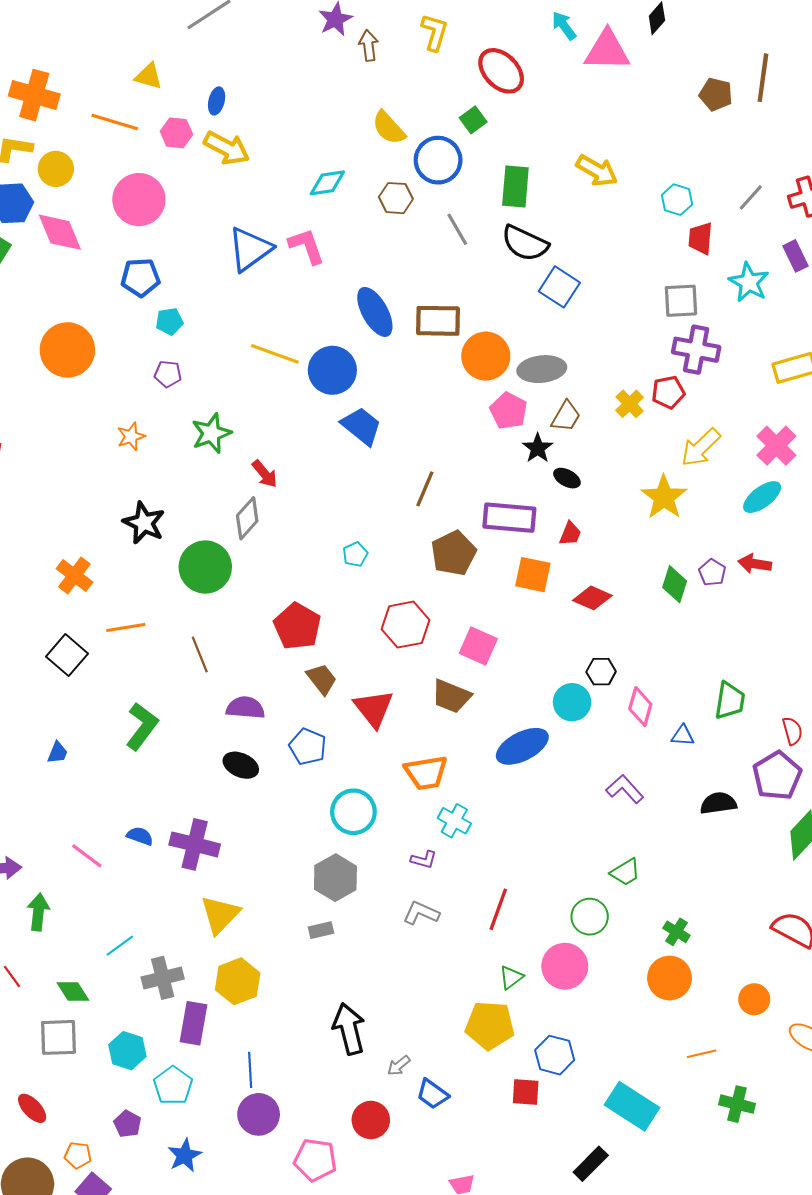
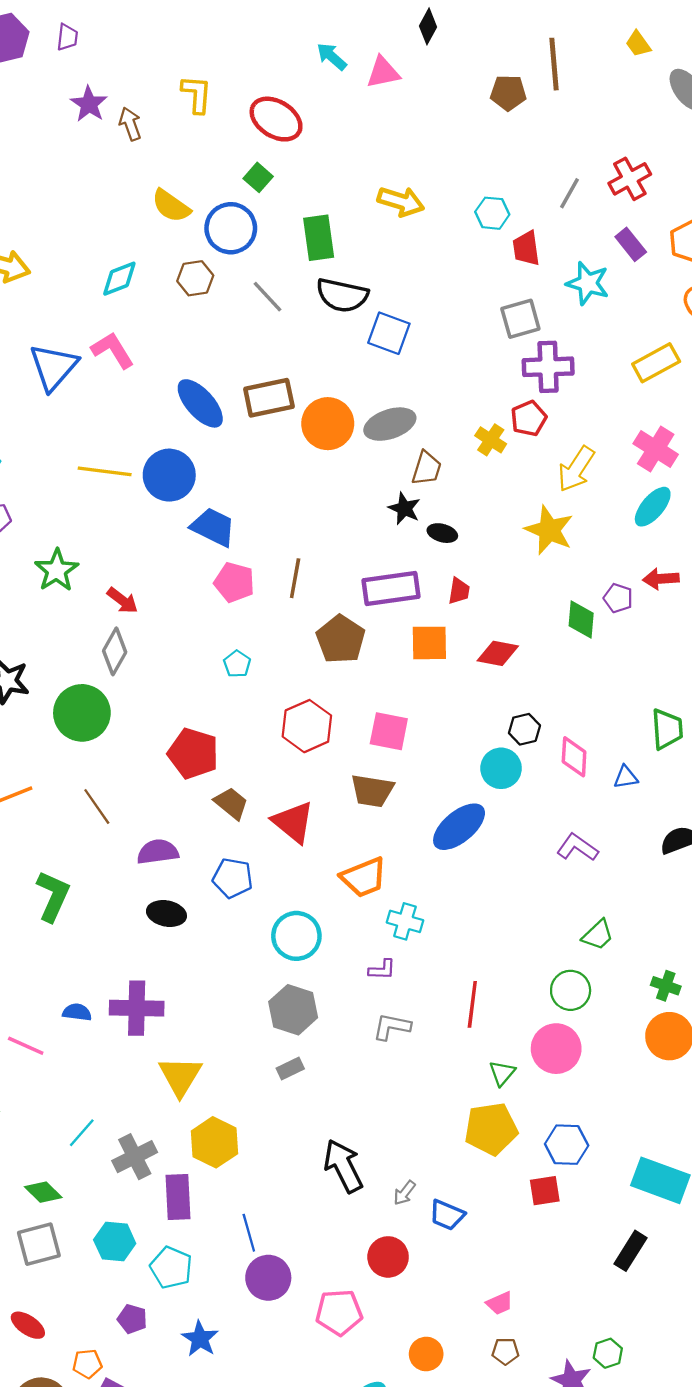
pink triangle: (607, 51) -> (383, 72), size x0.7
pink pentagon: (509, 411) -> (234, 582), moved

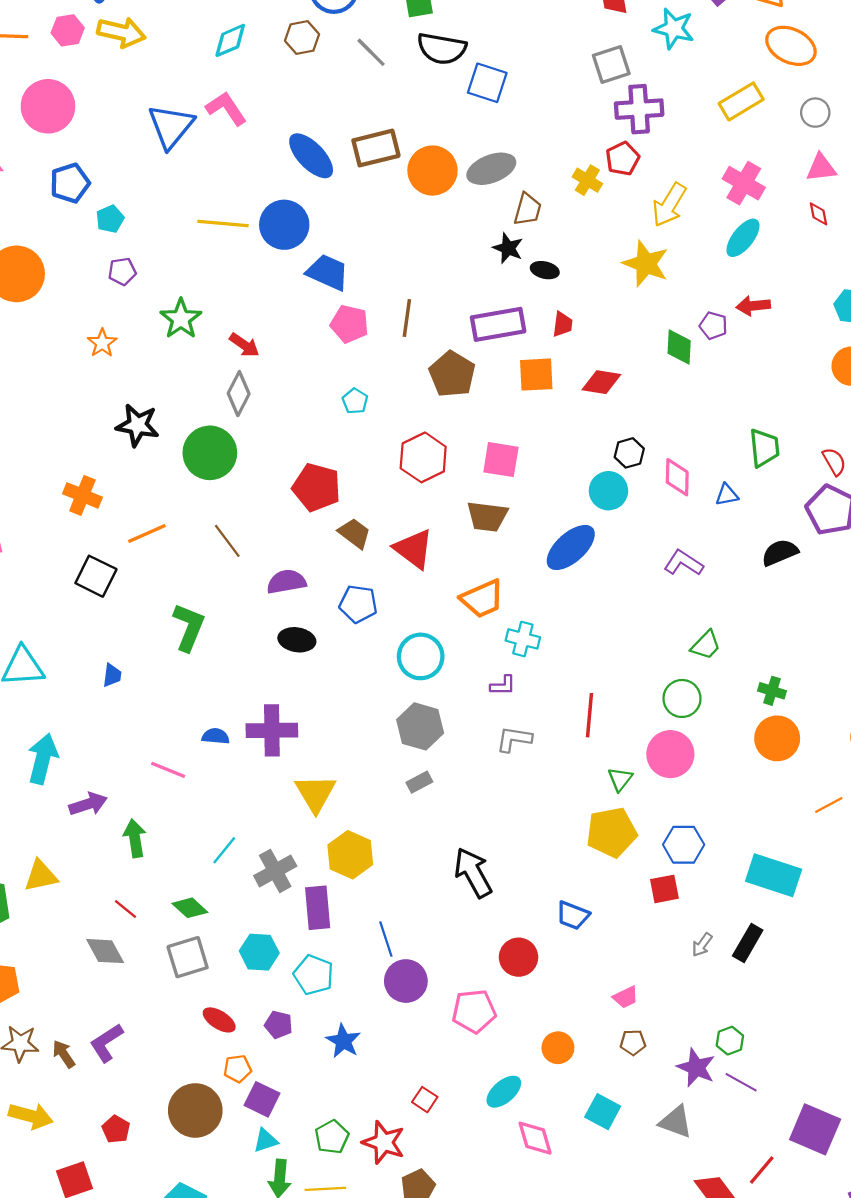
gray arrow: (404, 1193) -> (702, 945), moved
red ellipse: (28, 1325) -> (219, 1020), moved

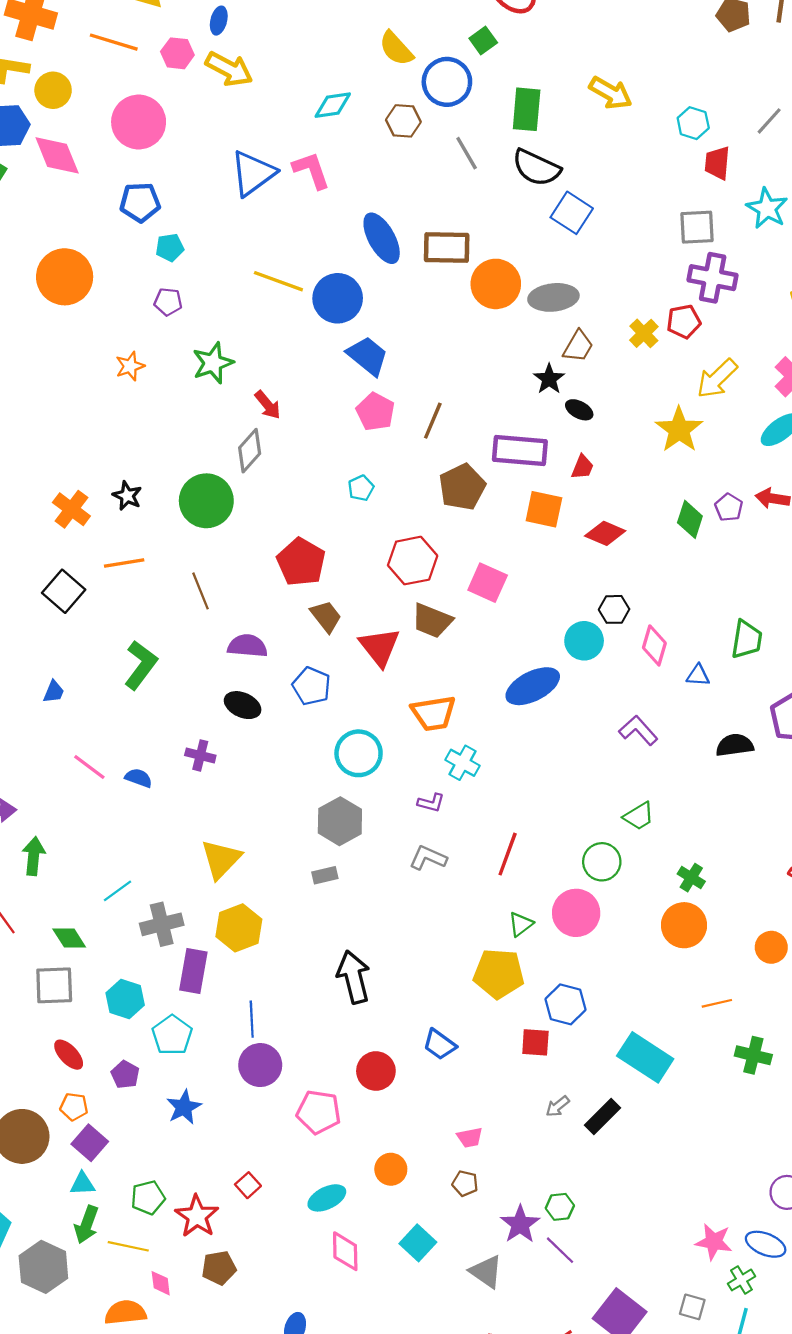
black star: (138, 425) -> (127, 496), moved, size x0.7
brown trapezoid: (487, 516) -> (432, 621), moved
purple cross: (272, 730) -> (200, 755), moved, size x0.6
pink line: (168, 770) -> (89, 767), moved

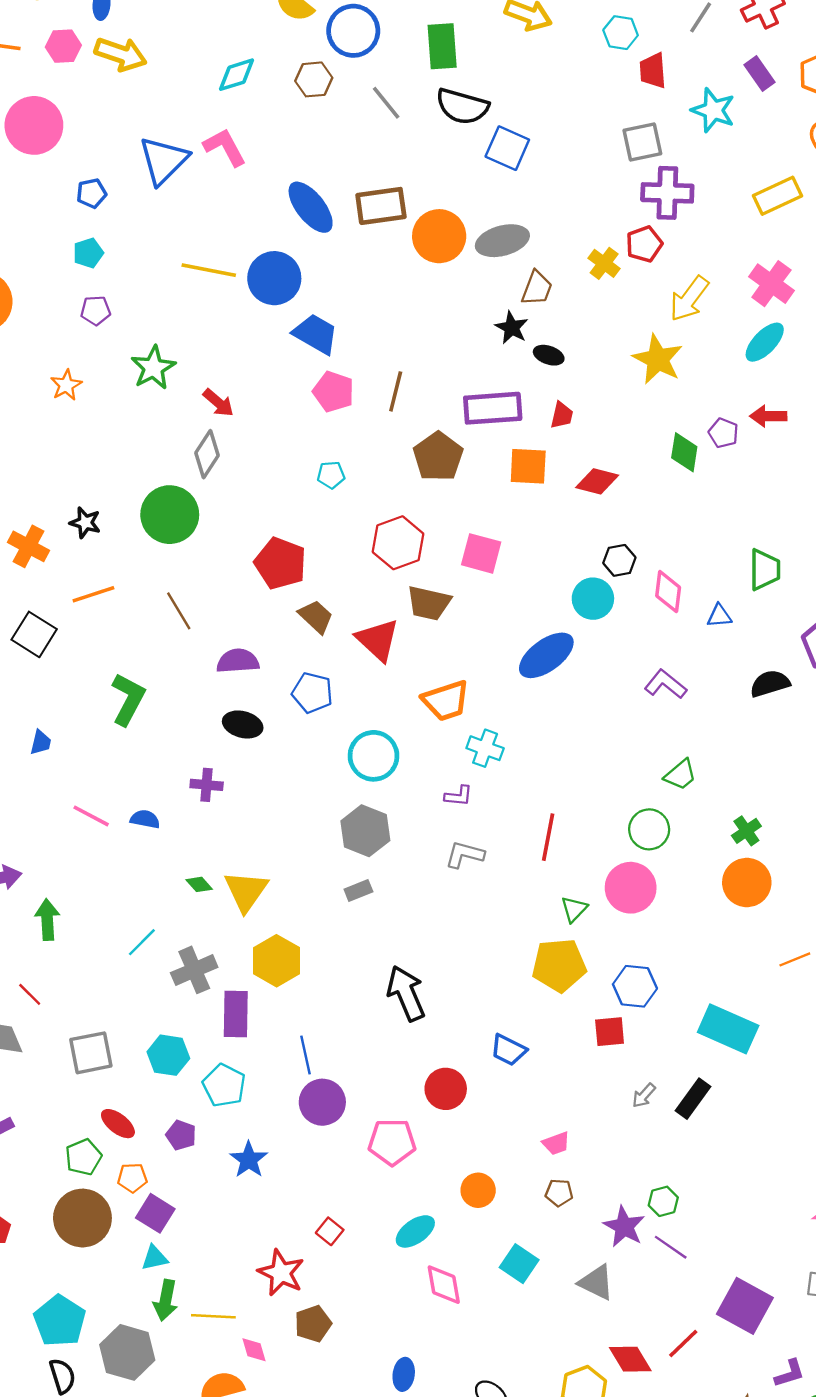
blue pentagon: (140, 202) -> (92, 193), moved, size x0.7
cyan pentagon: (361, 488) -> (331, 475), turned 30
green cross: (691, 878) -> (746, 831), turned 32
green diamond: (69, 938) -> (199, 884), moved, size x0.7
green pentagon: (148, 1198) -> (83, 1157), moved

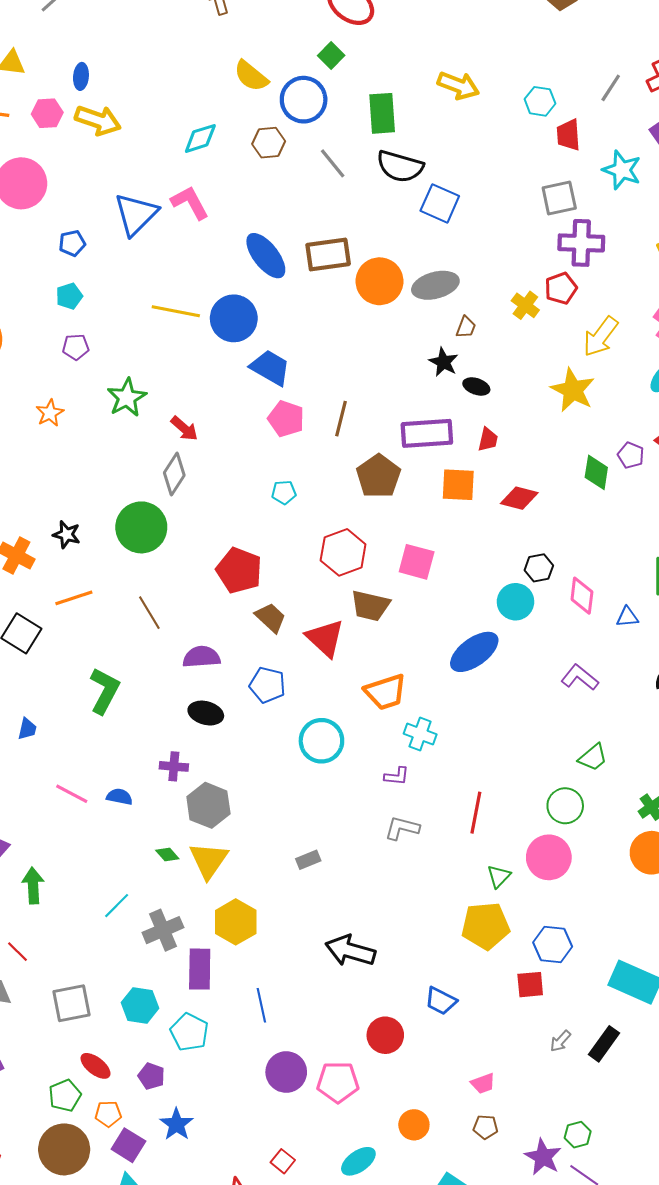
brown trapezoid: (537, 288) -> (466, 327), size x0.7
gray hexagon: (365, 831) -> (208, 805), moved
black arrow: (406, 993) -> (350, 951), turned -51
purple circle: (322, 1102) -> (286, 1072), moved
blue star: (249, 1160) -> (177, 1124), moved

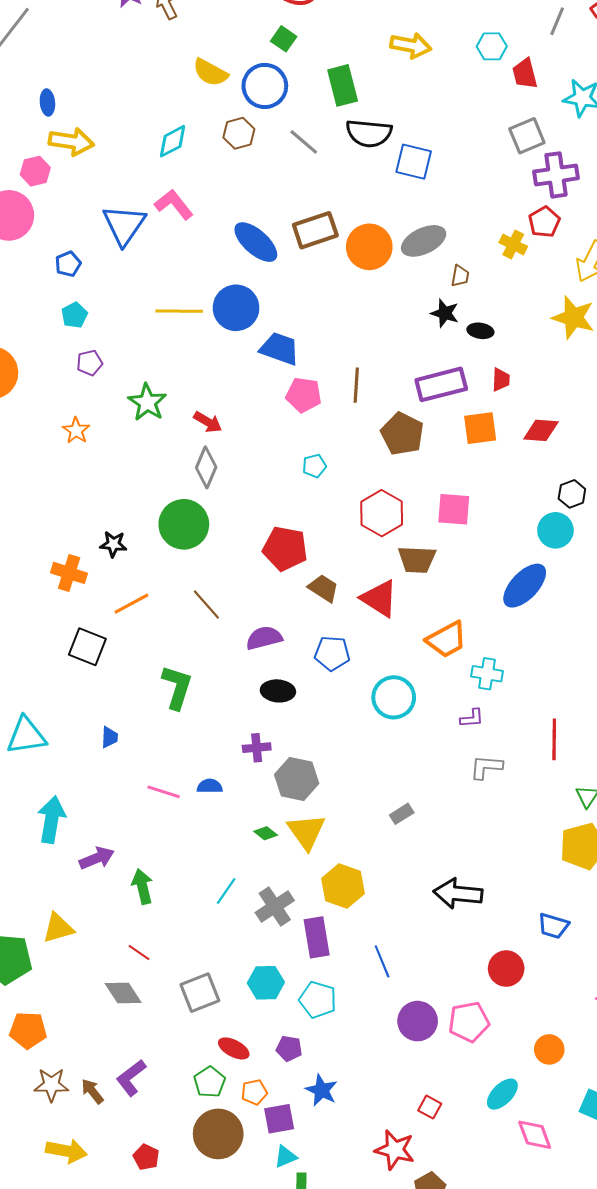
pink hexagon: (47, 113) -> (35, 171), moved
purple square: (128, 1145) -> (279, 1119), turned -32

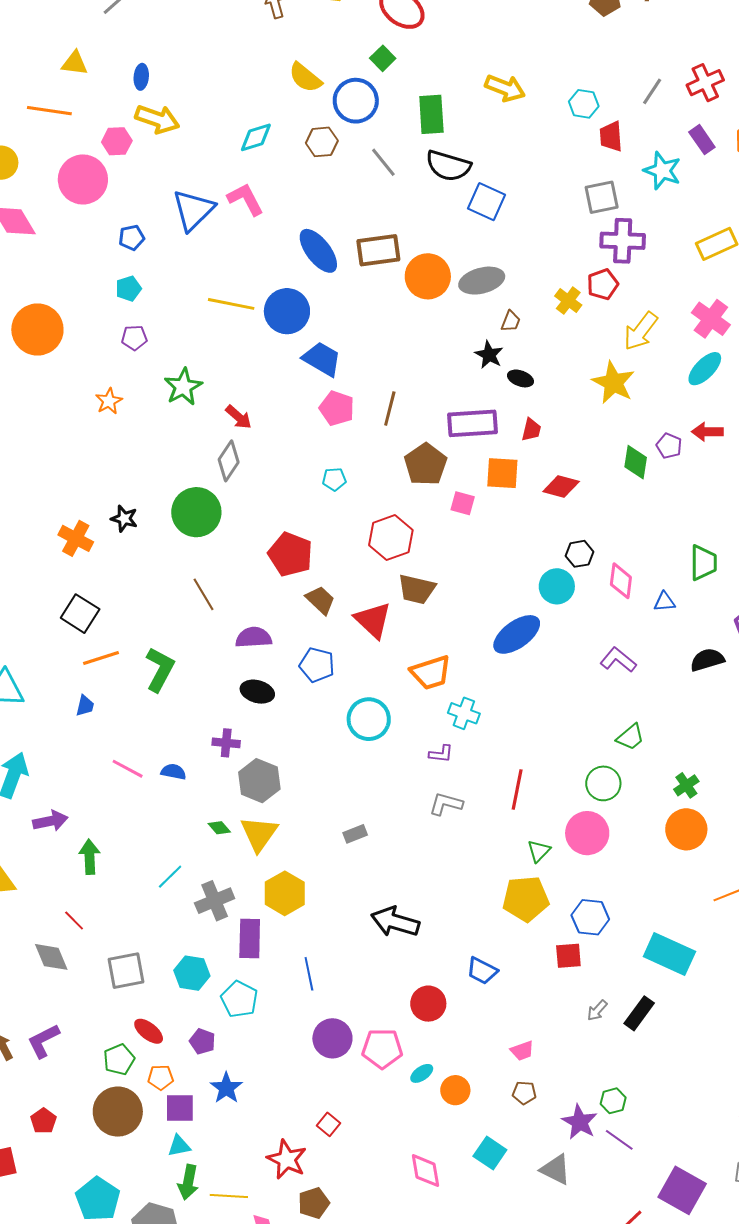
pink square: (454, 509) -> (463, 503), moved, size x0.7
orange line: (131, 604) -> (101, 658), moved
cyan ellipse: (502, 1094) -> (422, 1073), moved, size x0.7

